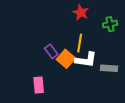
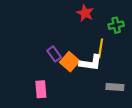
yellow line: (80, 43) -> (101, 48), moved
gray rectangle: (109, 68) -> (115, 87), moved

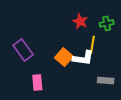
red star: (85, 13) -> (80, 21), moved
purple rectangle: (54, 54) -> (23, 50), moved, size x1.5

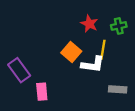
purple rectangle: (23, 50) -> (19, 70), moved
orange square: (64, 57) -> (71, 52), moved

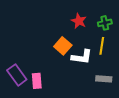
yellow line: (103, 50) -> (102, 46), moved
purple rectangle: (19, 70) -> (17, 75), moved

